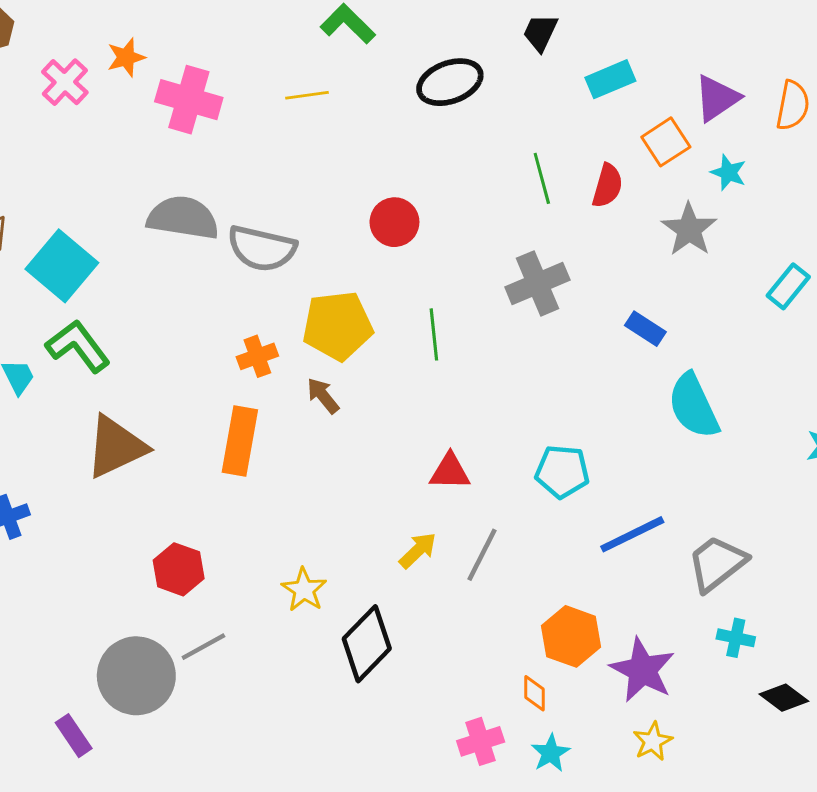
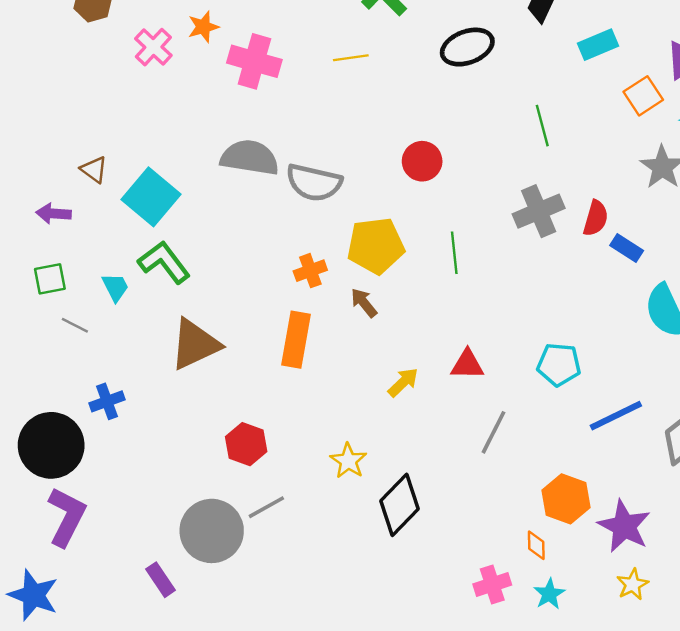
red semicircle: (607, 186) -> (596, 218), moved
yellow arrow: (418, 550) -> (403, 382), moved

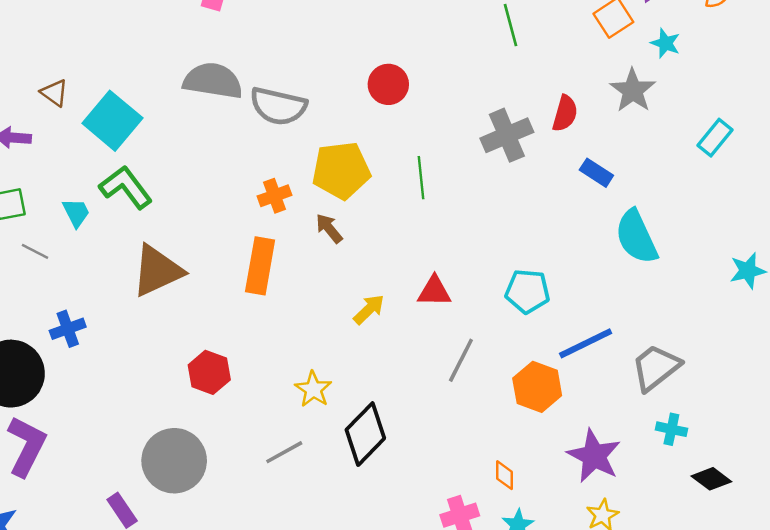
green line: (542, 126) -> (511, 25), moved
red semicircle: (596, 218) -> (565, 113), moved
orange hexagon: (566, 499) -> (537, 387), moved
gray line: (266, 507) -> (284, 452), moved

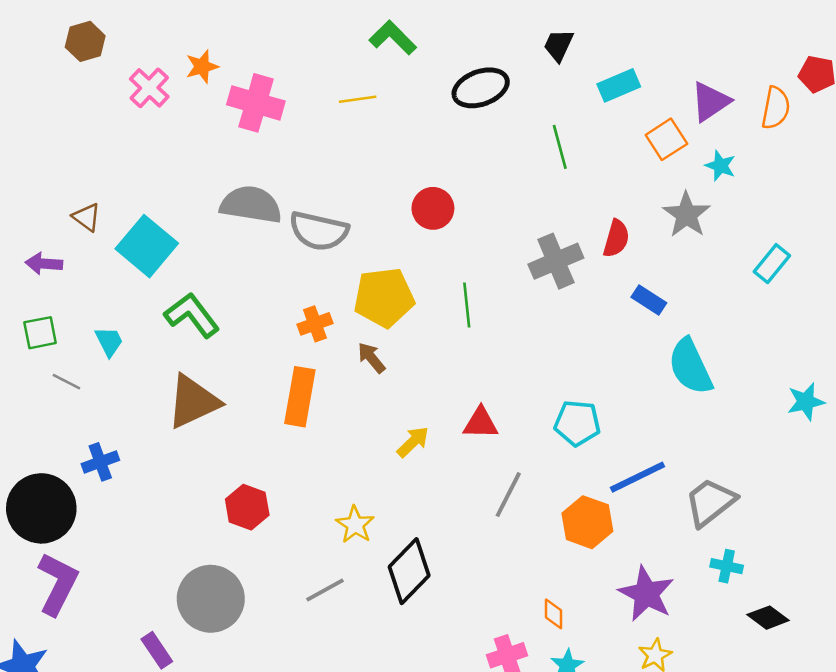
green L-shape: (126, 187) -> (192, 315), moved

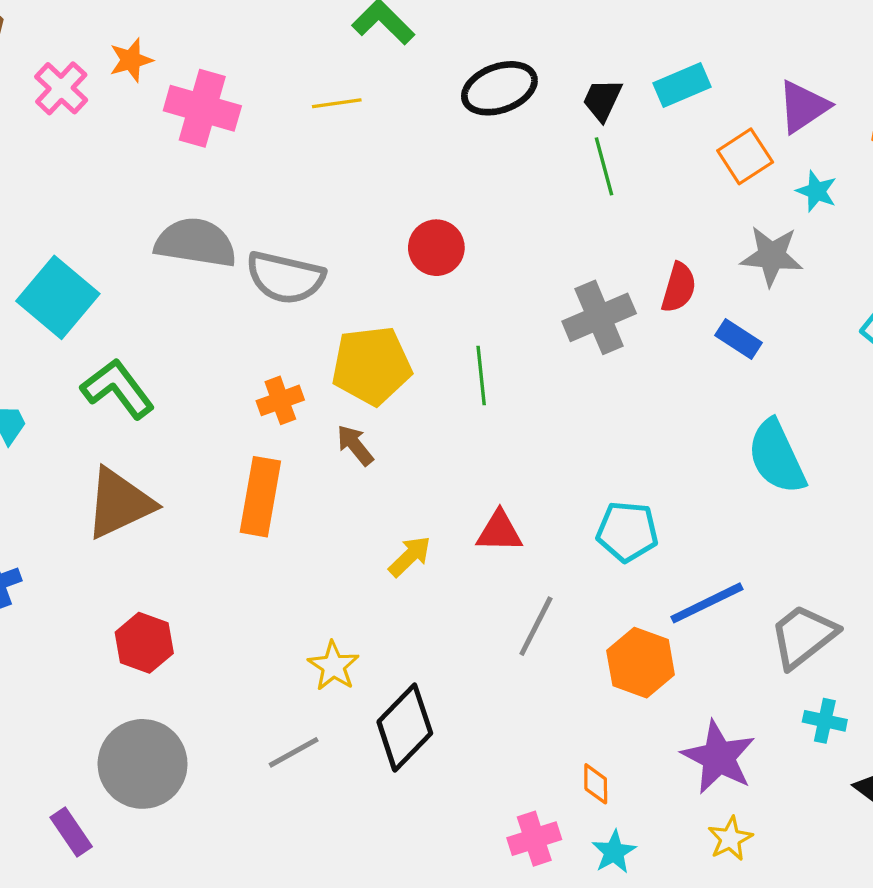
black trapezoid: (558, 45) -> (602, 100), moved
gray star: (687, 215) -> (772, 256), turned -30
blue rectangle: (649, 300) -> (738, 339), moved
red hexagon: (247, 507) -> (144, 643), moved

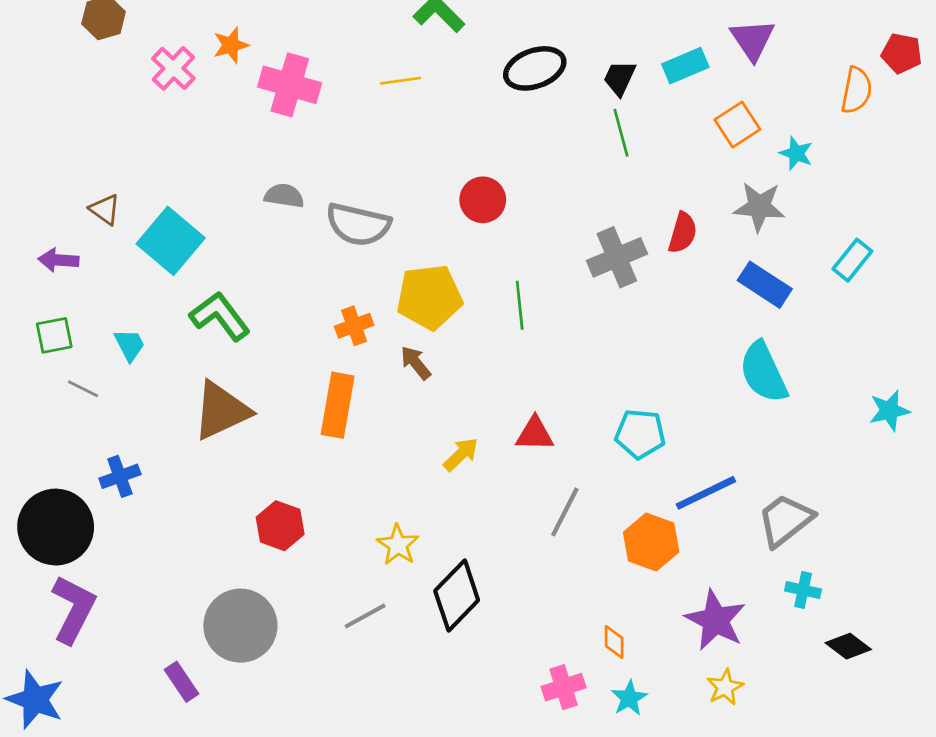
purple triangle: (803, 107) -> (752, 40), moved, turned -30
gray semicircle: (196, 243) -> (284, 196), size x0.6
blue rectangle: (738, 339) -> (765, 285), moved, size x1.4
red hexagon: (144, 643) -> (280, 526), moved

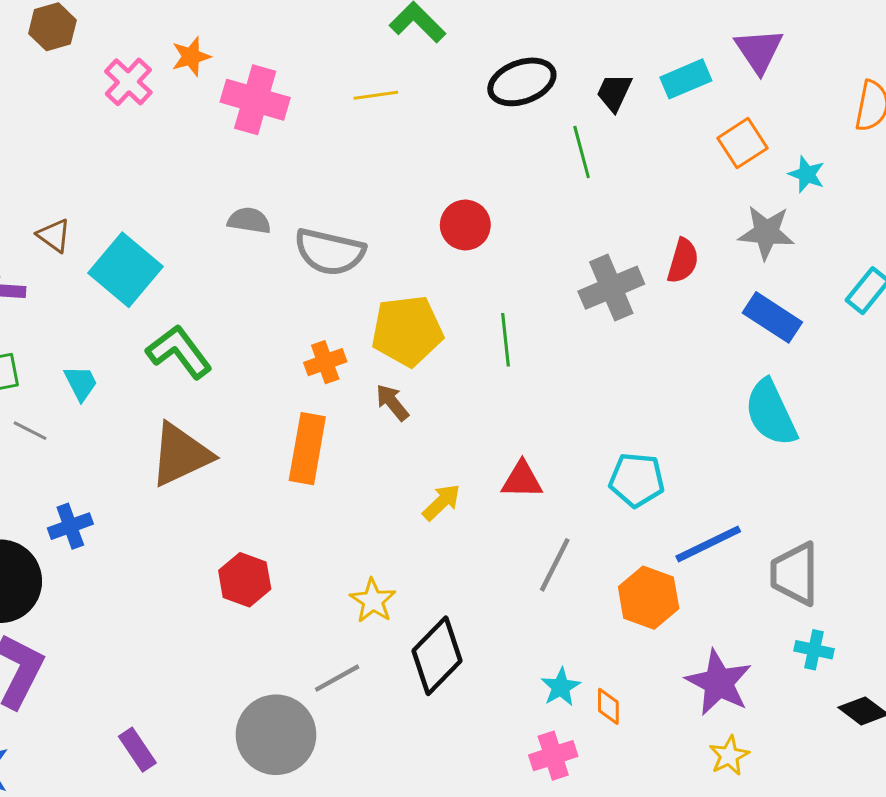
green line: (621, 133) -> (582, 152), moved
gray trapezoid: (785, 520) -> (795, 574), turned -52
gray circle: (240, 626) -> (276, 735), moved
cyan star: (629, 698) -> (561, 687), moved

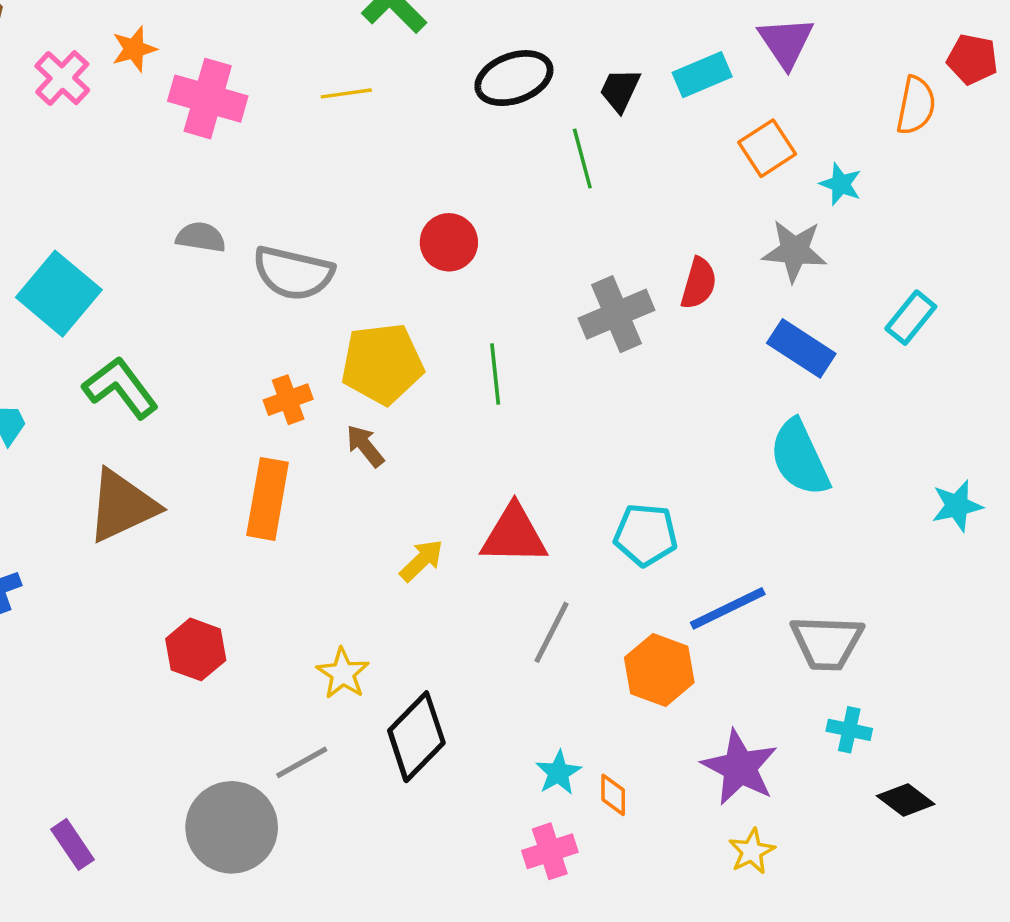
red triangle: (522, 480) -> (514, 535), size x1.4
gray trapezoid: (795, 574) -> (827, 643), turned -88

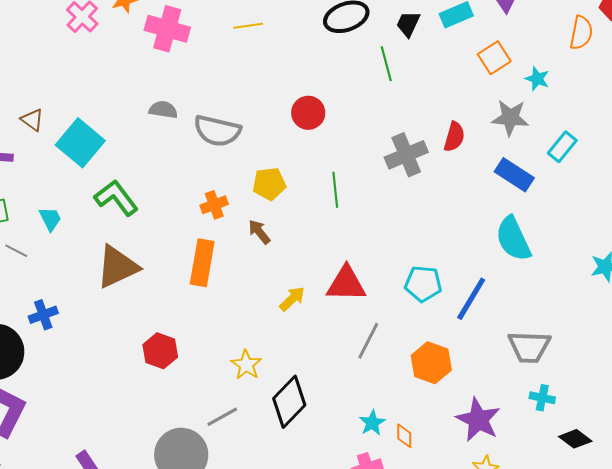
cyan rectangle: (911, 318) -> (562, 147), moved
yellow pentagon: (382, 364) -> (269, 184), size x0.7
blue line: (728, 608) -> (471, 299), moved, turned -33

